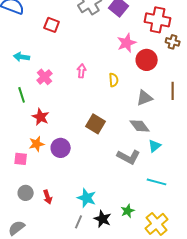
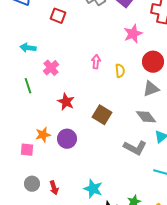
red circle: (147, 60) -> (153, 62), moved
pink arrow: (82, 71) -> (96, 62), moved
red star: (41, 117) -> (66, 102), moved

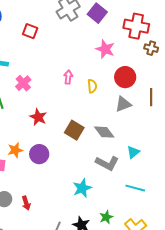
pink star: (133, 34) -> (105, 49), turned -30
gray diamond: (146, 117) -> (104, 132), moved
cyan star: (93, 189) -> (82, 188), moved, turned 30

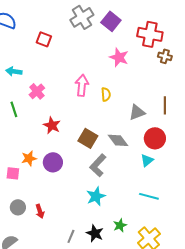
pink arrow: (68, 77) -> (82, 85), size x1.5
red circle: (125, 77) -> (155, 138), moved
gray L-shape: (107, 163) -> (98, 165), moved, turned 105

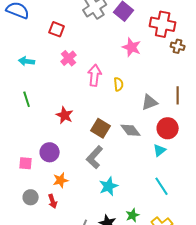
pink cross: (37, 91) -> (69, 58), moved
orange star: (29, 158) -> (61, 180), moved
purple circle: (53, 162) -> (50, 152), moved
gray L-shape: (98, 165) -> (95, 157), moved
cyan line: (149, 196) -> (162, 186), turned 42

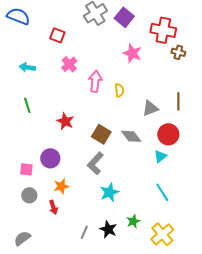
gray circle: (31, 197) -> (29, 195), moved

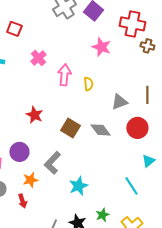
red square: (57, 35) -> (14, 29), moved
cyan triangle: (160, 156) -> (148, 161), moved
gray L-shape: (95, 163) -> (52, 163), moved

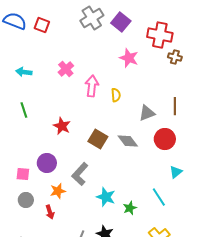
red square: (14, 29) -> (42, 25), moved
cyan star: (78, 186) -> (106, 197), turned -30
green star: (102, 215) -> (130, 208), moved

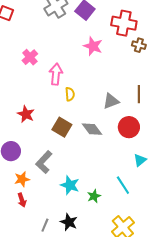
yellow semicircle: (116, 95) -> (70, 94), moved
red arrow: (50, 212) -> (22, 200), moved

